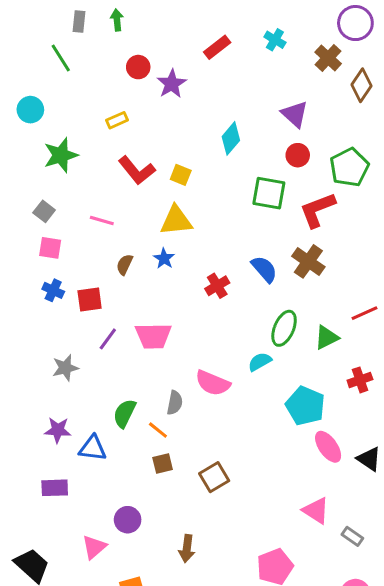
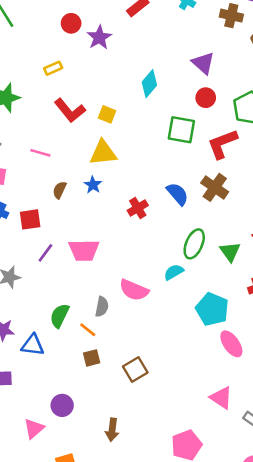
brown cross: (328, 58) -> (231, 16), turned -30
green triangle: (327, 337) -> (230, 252), turned -40

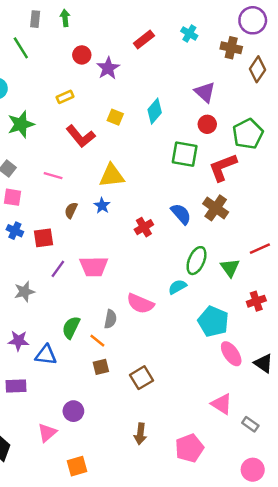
yellow square: (107, 114) -> (115, 117), moved
brown arrow: (112, 430) -> (140, 434), moved

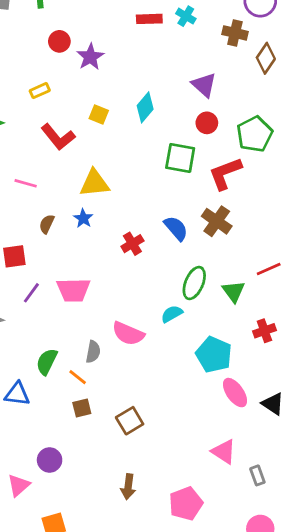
red rectangle: (144, 39) -> (149, 19), moved, turned 36
gray rectangle: (250, 424) -> (257, 475), turned 35

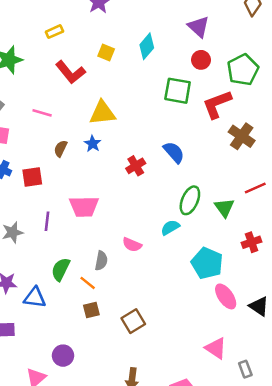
brown cross: (217, 221) -> (242, 136), moved
purple line: (31, 293) -> (47, 221), moved, turned -30
pink semicircle: (128, 334) -> (132, 245), size x0.7

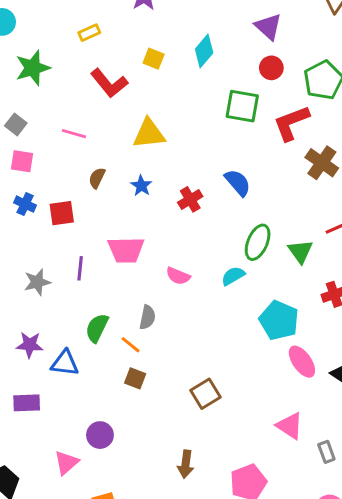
blue star: (93, 144) -> (141, 186), moved
pink semicircle: (132, 245) -> (178, 276), moved
brown square: (91, 310) -> (135, 378), turned 35
brown square: (133, 321) -> (206, 394), moved

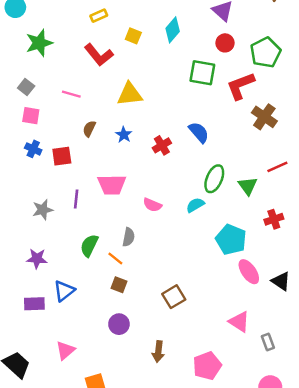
yellow rectangle: (89, 33) -> (99, 16), moved
blue triangle: (65, 363) -> (64, 291), moved, turned -45
purple circle: (100, 435) -> (119, 324), moved

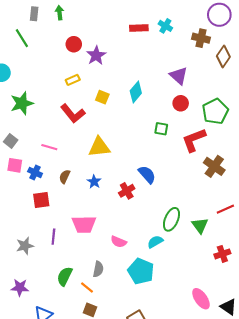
green square: (202, 73) -> (161, 129), size x0.6
blue semicircle: (199, 132) -> (147, 175), moved
blue cross: (33, 149) -> (35, 172), moved
cyan pentagon: (231, 240) -> (141, 271), moved

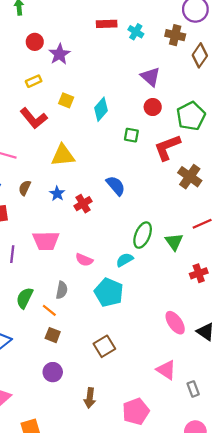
cyan cross: (165, 26) -> (136, 32), moved
cyan diamond: (136, 92) -> (101, 109), moved
red cross: (127, 191) -> (83, 204), moved

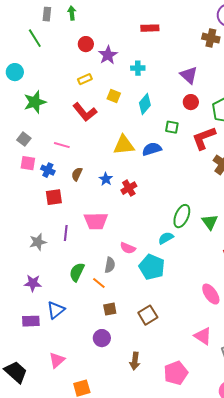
cyan cross: (136, 32) -> (138, 68), moved, turned -32
yellow triangle: (63, 155) -> (124, 145), moved
blue semicircle: (116, 186) -> (152, 149), moved, turned -66
pink semicircle: (84, 260) -> (128, 248), moved
brown square: (53, 335) -> (110, 309), moved, turned -32

